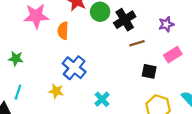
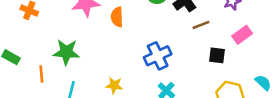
green star: (16, 59) -> (66, 52), size x1.5
blue cross: (74, 68) -> (158, 56), moved, turned 30

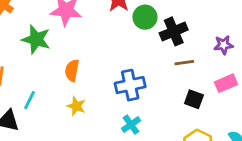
orange semicircle: (117, 17) -> (72, 70), moved
green star: (66, 52) -> (36, 39), moved

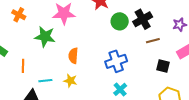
green circle: (145, 17) -> (120, 21), moved
cyan line: (29, 100) -> (45, 81), turned 64
yellow star: (76, 106) -> (70, 81), moved

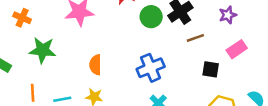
green star: (45, 37) -> (42, 50), moved
orange line: (23, 66) -> (33, 93), moved

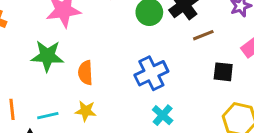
green star: (42, 50) -> (47, 56), moved

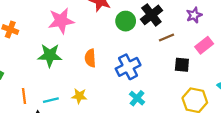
orange semicircle: (86, 73) -> (90, 58), moved

